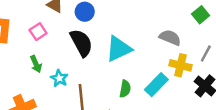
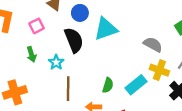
cyan triangle: (119, 49) -> (106, 29), moved
cyan star: (59, 78) -> (56, 62), moved

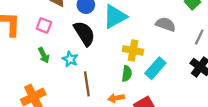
pink square: (37, 26) -> (44, 25), turned -32
yellow cross: (159, 70) -> (133, 50), moved

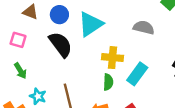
cyan star: (70, 59) -> (38, 96), moved

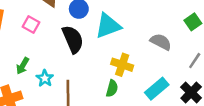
green arrow: (20, 71) -> (23, 66), moved, turned 49
cyan rectangle: (137, 74) -> (157, 89), moved
cyan star: (38, 96) -> (45, 78), moved

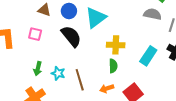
gray semicircle: (161, 42) -> (152, 14), moved

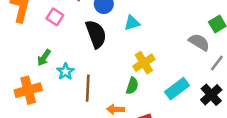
cyan triangle: (96, 18) -> (132, 23), size x0.6
yellow cross: (116, 45) -> (144, 63), turned 36

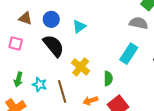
yellow cross: (144, 63) -> (81, 67), moved
green semicircle: (132, 86) -> (108, 78), moved
cyan rectangle: (177, 89) -> (129, 54), moved

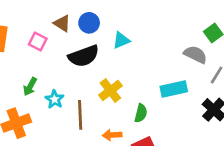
brown triangle: (25, 18) -> (62, 23), moved
black semicircle: (53, 46) -> (84, 56), turned 95
cyan rectangle: (129, 54) -> (174, 89), turned 30

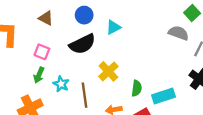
brown triangle: (62, 23) -> (46, 18), moved
pink square: (38, 41) -> (42, 52), moved
cyan rectangle: (174, 89) -> (163, 96), moved

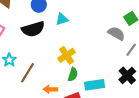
yellow cross: (108, 71) -> (67, 55), moved
brown line: (85, 95) -> (28, 73), turned 30

